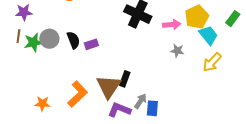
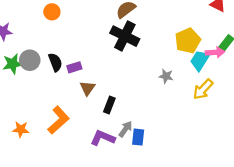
pink arrow: (172, 25) -> (215, 52), moved
cyan trapezoid: (208, 35) -> (200, 60), turned -110
brown triangle: (109, 87) -> (88, 88), moved, size x0.6

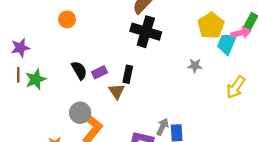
gray circle: (30, 60) -> (80, 113), moved
yellow arrow: (203, 89) -> (236, 87), moved
black rectangle: (109, 105) -> (128, 74), moved

